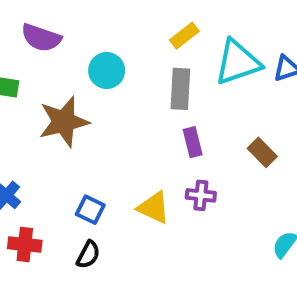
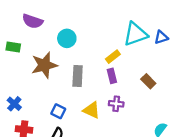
yellow rectangle: (184, 36) -> (113, 57), moved
gray rectangle: (180, 89) -> (78, 76), moved

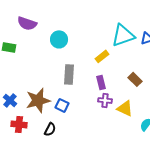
brown star: (44, 65) -> (38, 100), moved
purple rectangle: (112, 76) -> (101, 82), moved
yellow triangle: (91, 110) -> (125, 108), moved
blue square: (58, 111) -> (62, 105), moved

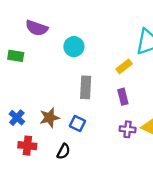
brown star: (38, 100) -> (49, 118), size x0.7
purple cross: (105, 100) -> (128, 129), moved

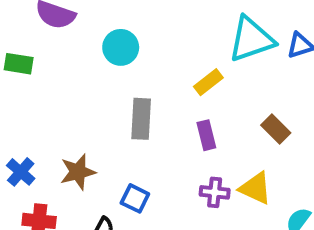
blue square: (77, 123) -> (135, 198), moved

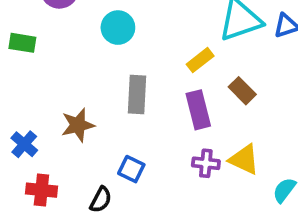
brown rectangle: (276, 129) -> (242, 91), moved
purple rectangle: (206, 135) -> (198, 110), size x1.4
brown star: (78, 172) -> (78, 125), moved

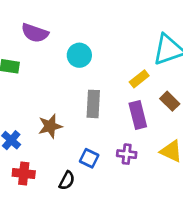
purple cross: (206, 163) -> (127, 154), moved

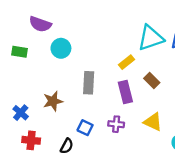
cyan circle: (79, 55) -> (61, 48), moved

